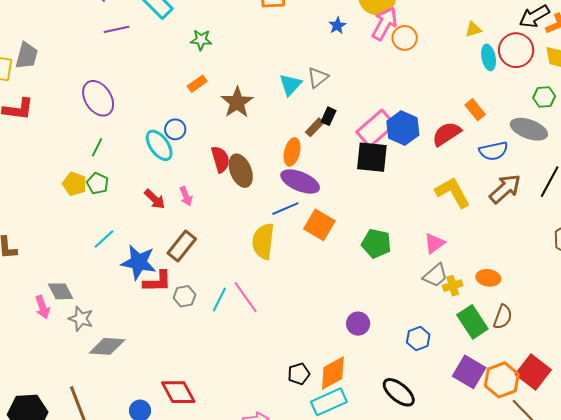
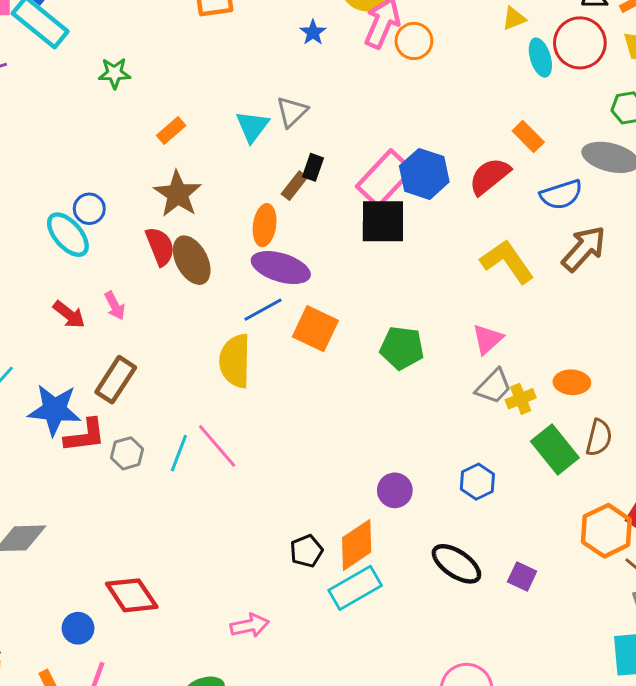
orange rectangle: (197, 84) -> (171, 131), moved
brown star: (237, 102) -> (178, 194), moved
purple circle: (358, 324) -> (395, 490), moved
purple square: (469, 372) -> (522, 576), moved, size x0.6

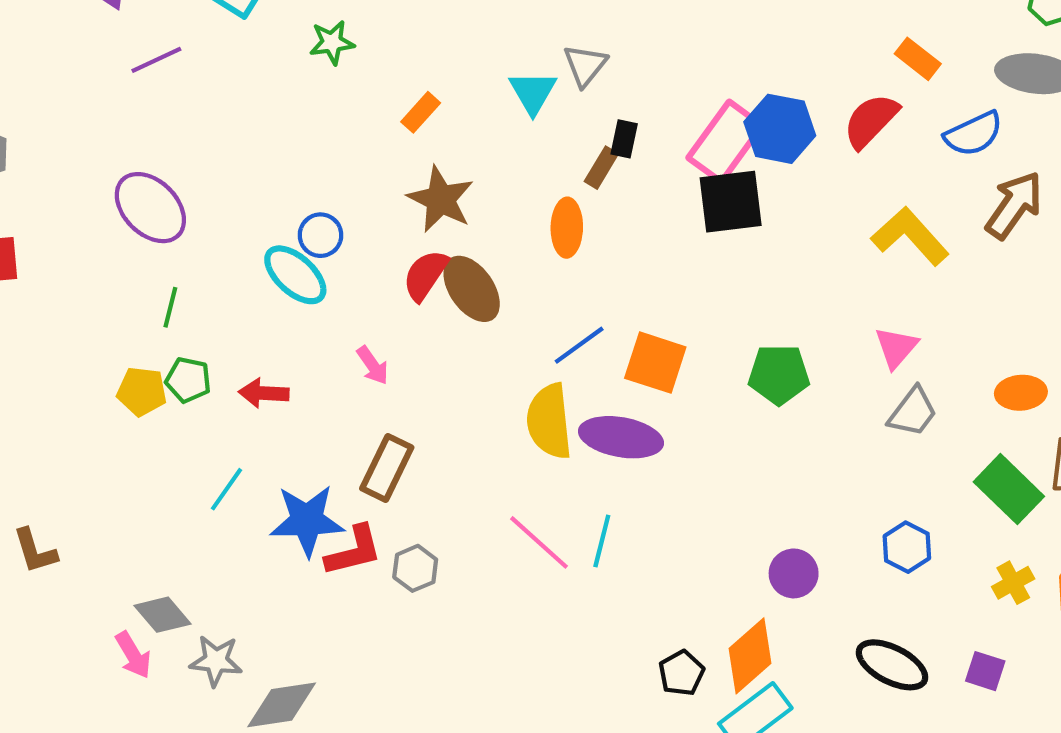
red semicircle: (160, 246) -> (425, 275), turned -117
purple ellipse: (281, 268) -> (621, 437), moved
red arrow: (69, 315) -> (264, 393), moved, turned 152
yellow cross: (521, 399) -> (1013, 583), moved
cyan line: (179, 453) -> (602, 541), moved

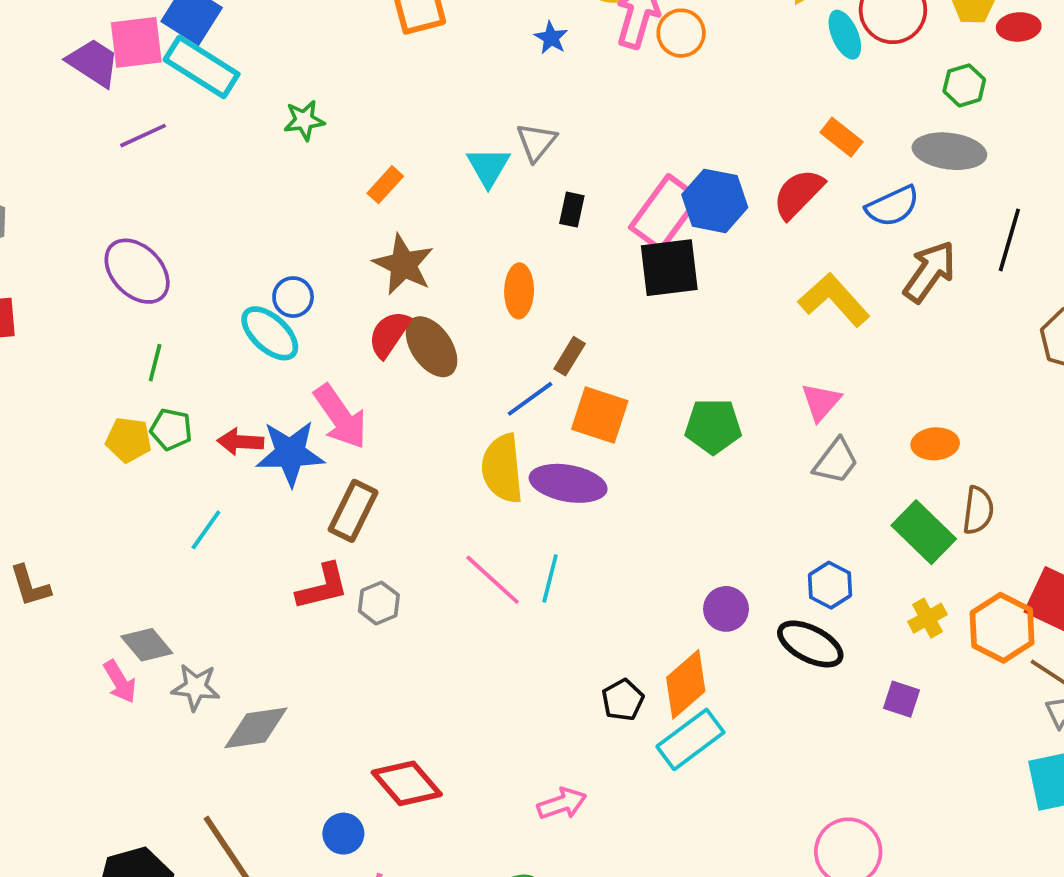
brown rectangle: (601, 168) -> (570, 356), moved
pink arrow: (373, 365) -> (340, 417), size x1.8
blue star: (307, 520) -> (290, 453), moved
black ellipse: (892, 665) -> (810, 644), moved

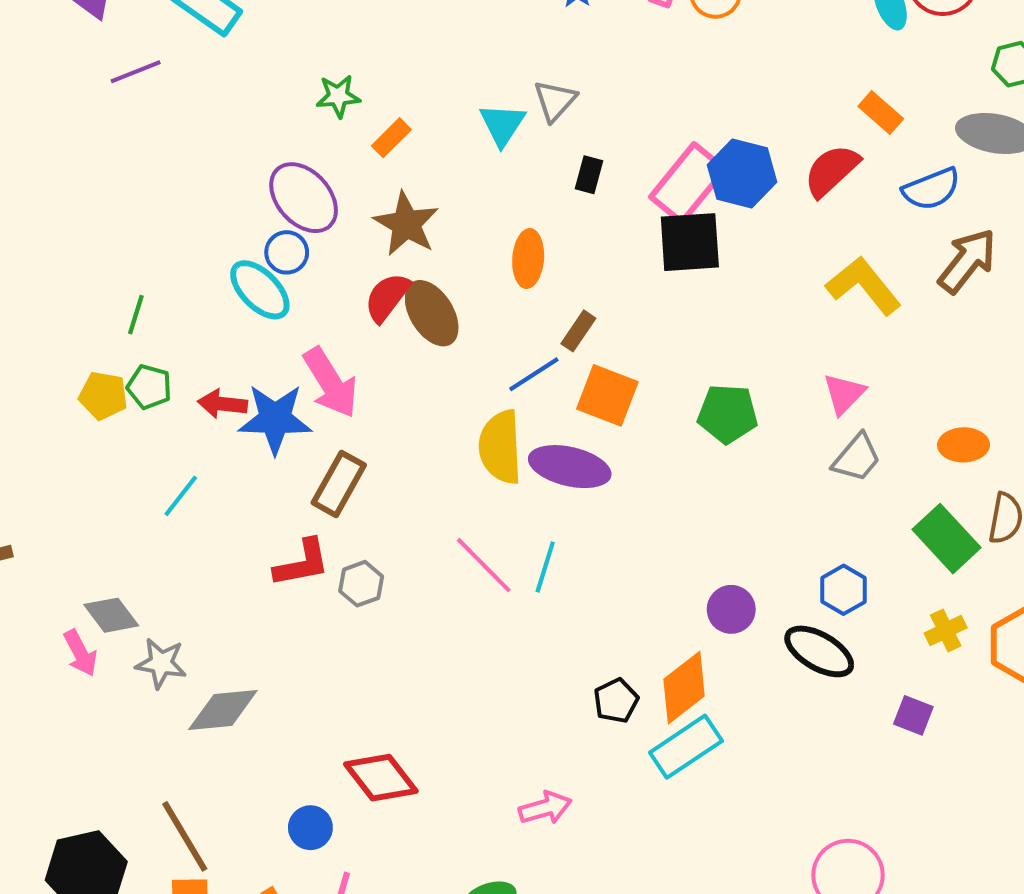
green star: (304, 120) -> (338, 96), moved
purple ellipse: (137, 271) -> (304, 198), moved

